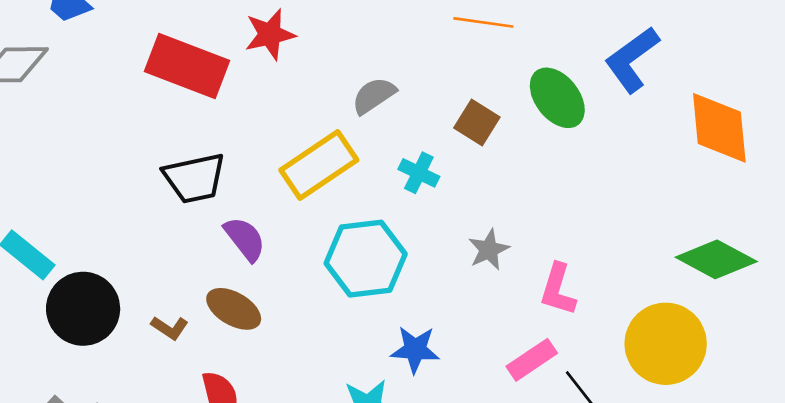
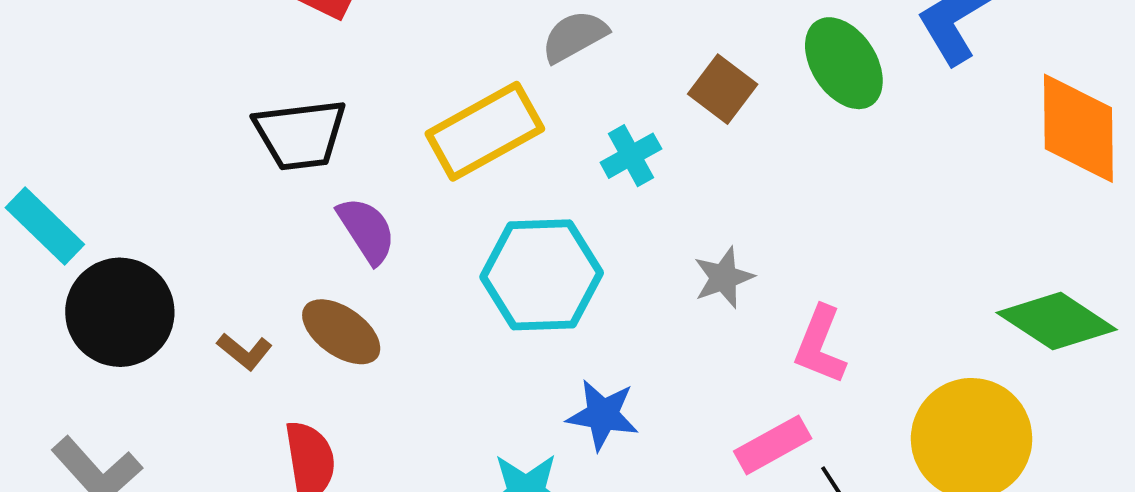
cyan cross: (419, 173) -> (631, 156), turned 30

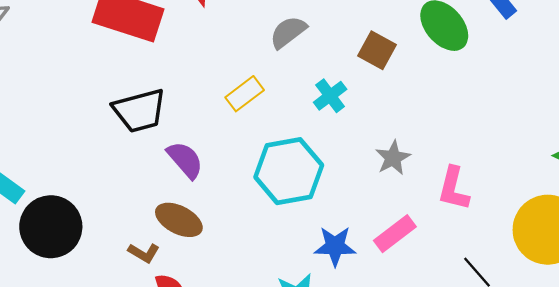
yellow rectangle: (485, 131) -> (245, 94), size x0.6
brown L-shape: (245, 351) -> (144, 253), moved
pink rectangle: (773, 445) -> (395, 234), moved

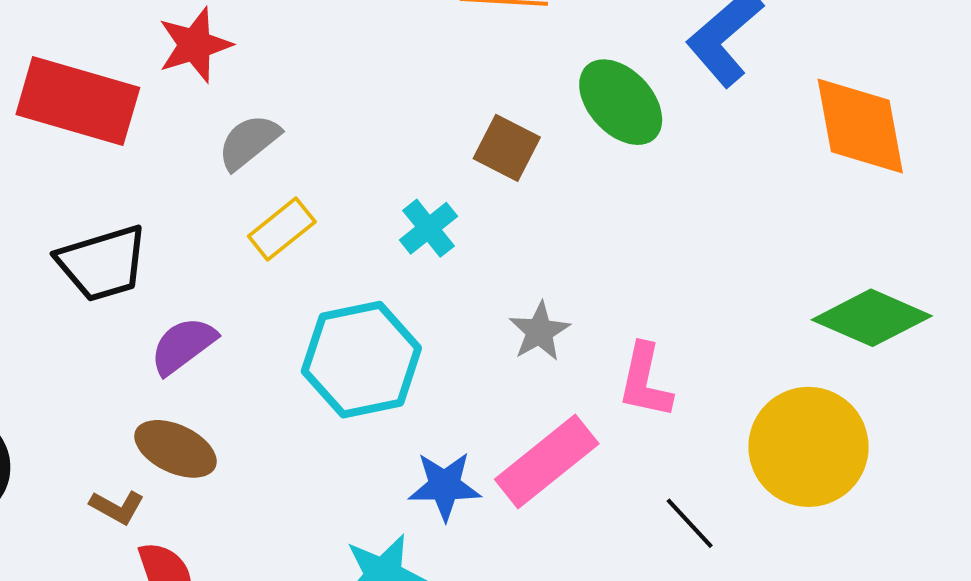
gray semicircle: (288, 32) -> (249, 142), moved
purple semicircle: (185, 160) -> (183, 346), turned -84
pink rectangle: (395, 234) -> (547, 461), size x1.4

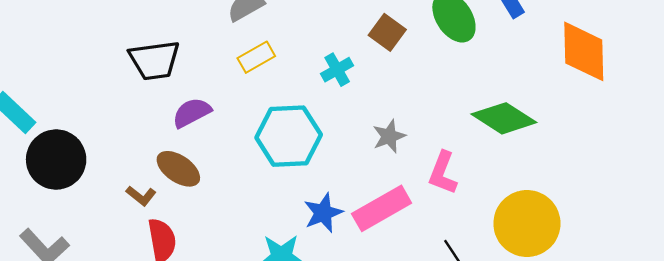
green diamond: (872, 318) -> (504, 118), moved
blue star: (445, 486) -> (323, 213), turned -30

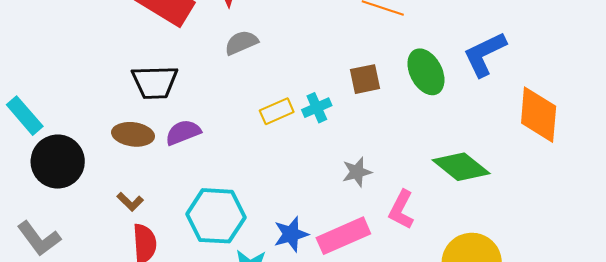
brown square: (387, 32) -> (365, 79), turned 36
yellow rectangle: (256, 57) -> (277, 111), moved
cyan hexagon: (289, 136) -> (216, 216), moved
brown ellipse: (178, 169) -> (133, 134), moved, turned -33

